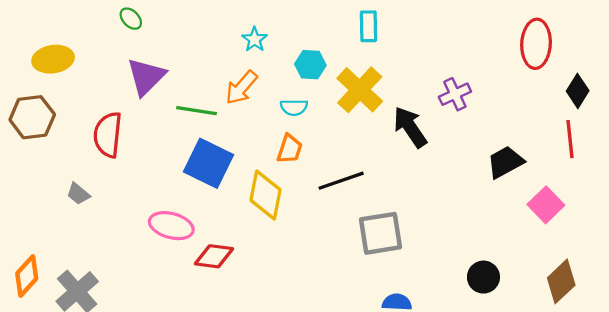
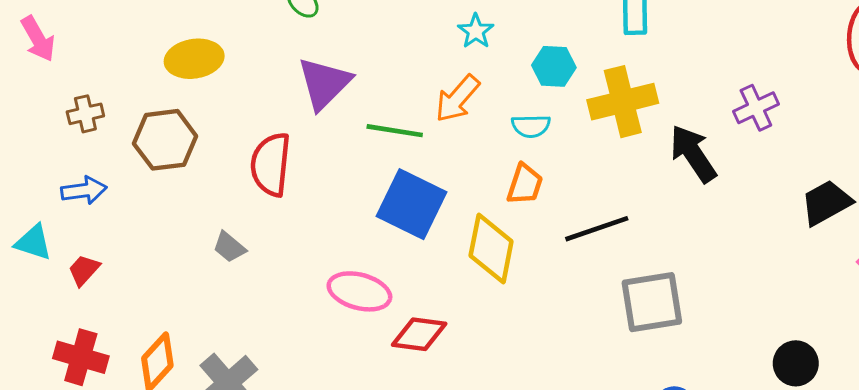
yellow cross: (360, 90) -> (623, 102), turned 33

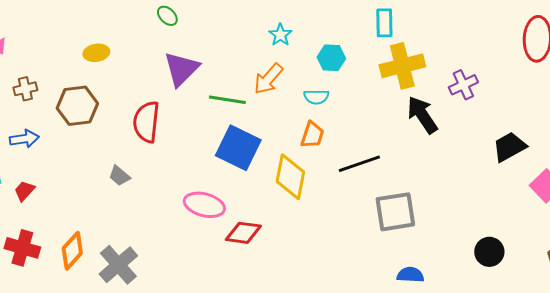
yellow ellipse: (194, 59) -> (96, 53), size x0.7
yellow cross: (623, 102) -> (402, 66), moved

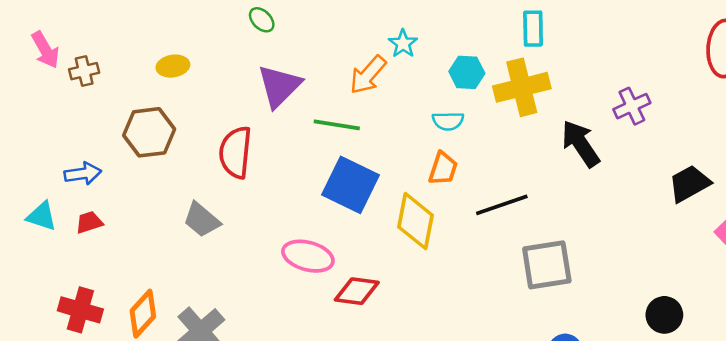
yellow cross: (402, 66) -> (522, 87), moved
orange arrow: (268, 79) -> (368, 75), moved
brown cross: (25, 89) -> (84, 71), moved
gray trapezoid: (119, 176) -> (202, 220), size x1.4
red trapezoid: (24, 191) -> (89, 222), moved, turned 30

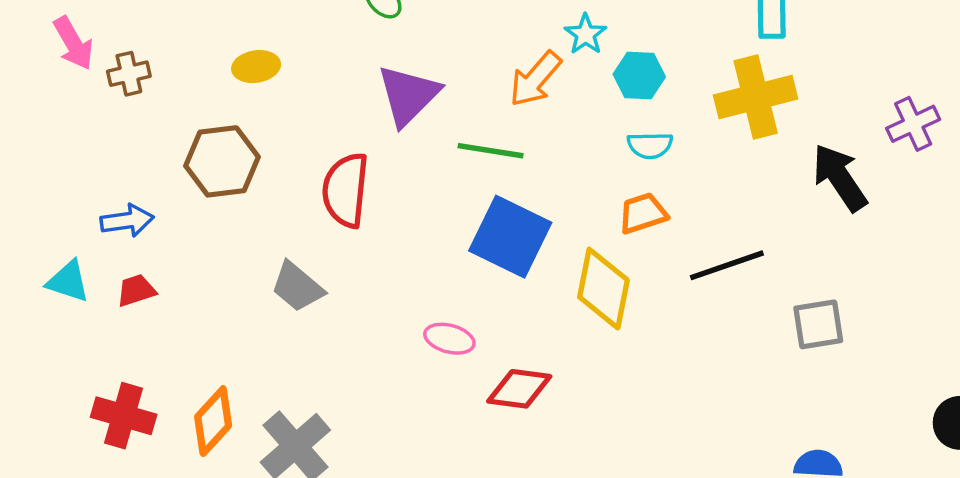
cyan hexagon: (467, 72) -> (639, 75), moved
orange trapezoid: (443, 169) -> (643, 213), turned -126
pink ellipse: (308, 256) -> (449, 339), size x0.7
gray square: (547, 265) -> (818, 324), moved, size x0.7

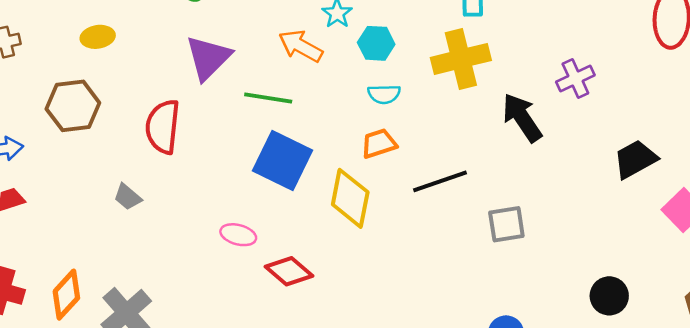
orange arrow: (535, 79) -> (301, 46), turned 78
gray trapezoid: (297, 287) -> (128, 197), size x0.7
red diamond: (519, 389) -> (289, 271), turned 33

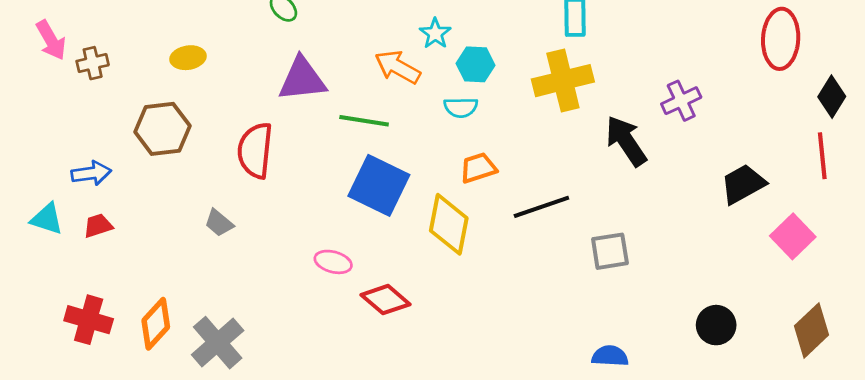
purple triangle: (208, 58) -> (302, 79), turned 39
cyan semicircle: (384, 94) -> (461, 107), moved

